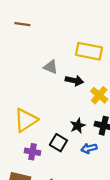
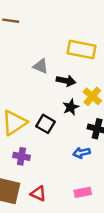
black star: (78, 126) -> (71, 107), moved
black square: (58, 143) -> (46, 124), moved

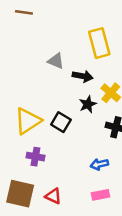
yellow rectangle: (82, 50) -> (99, 43), turned 64
blue arrow: (82, 153) -> (99, 164), moved

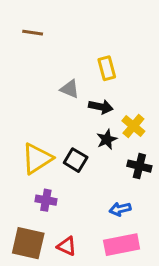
yellow rectangle: (99, 43) -> (107, 68), moved, size x0.7
pink rectangle: (101, 195) -> (122, 245), size x1.6

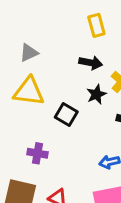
gray triangle: (70, 89) -> (29, 53), moved, turned -48
yellow triangle: (37, 159) -> (29, 91), moved, turned 40

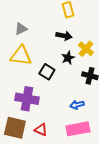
purple cross: (37, 153) -> (27, 99), size x1.6

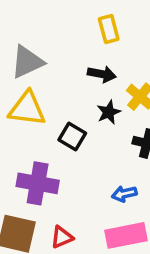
gray triangle: (21, 29) -> (27, 62), size x1.5
red triangle: (41, 130) -> (62, 237), turned -48

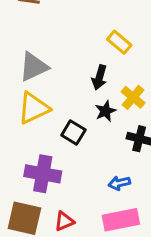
yellow rectangle: (109, 29) -> (119, 42), moved, turned -35
black arrow: (102, 74) -> (99, 77), turned 95
yellow triangle: (27, 109) -> (34, 108), turned -32

